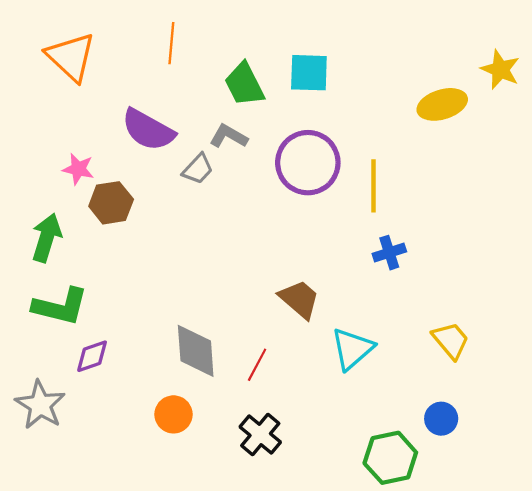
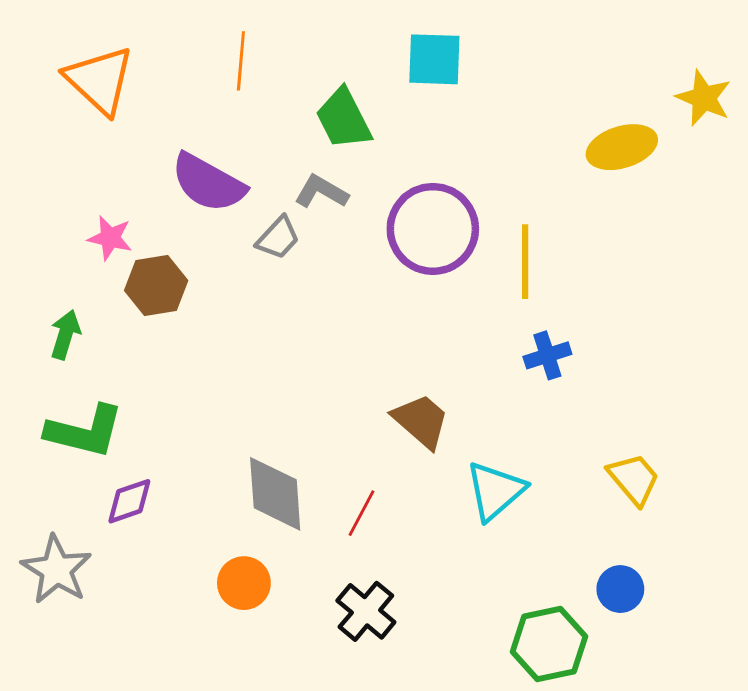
cyan square: (309, 73) -> (434, 59), moved
green arrow: (47, 238) -> (65, 335), size x0.7

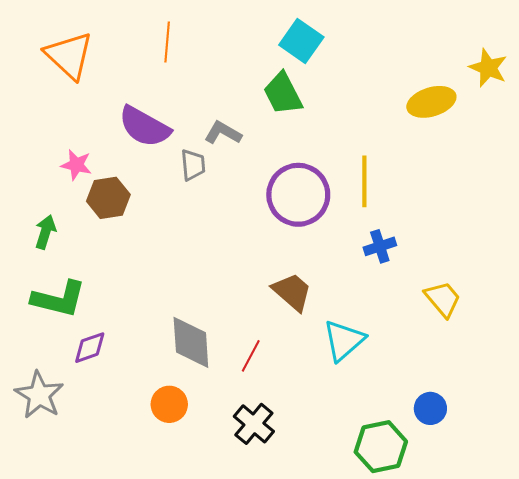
cyan square: (434, 59) -> (301, 41), turned 33
green trapezoid: (344, 119) -> (283, 94), moved
purple circle: (433, 229) -> (298, 195), moved
gray trapezoid: (278, 238) -> (193, 165), turned -48
yellow trapezoid: (634, 479) -> (443, 299), moved

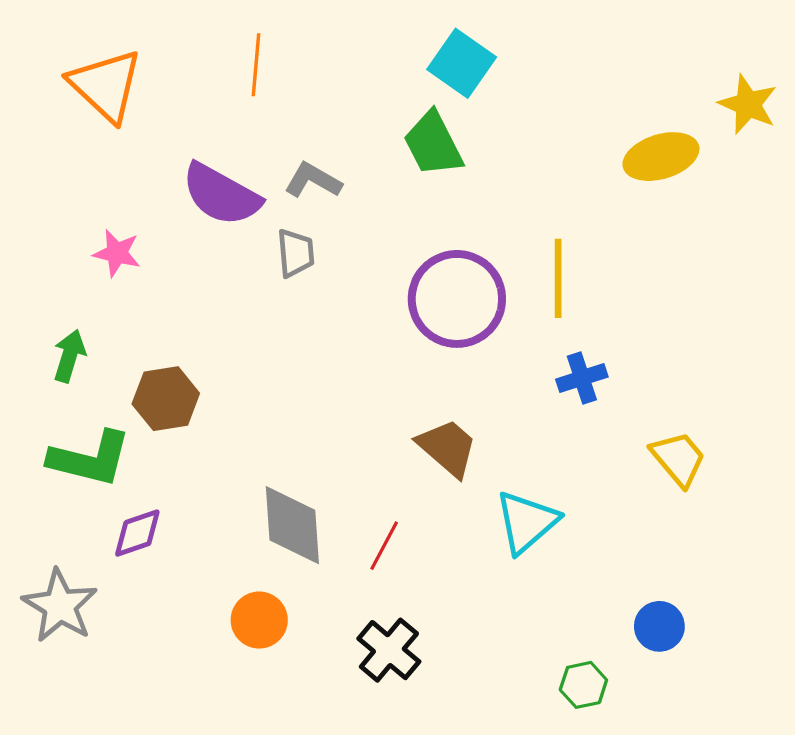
gray L-shape: (223, 133) -> (313, 180), moved
brown hexagon: (108, 198) -> (166, 399), moved
green hexagon: (381, 447) -> (583, 685), size x0.6

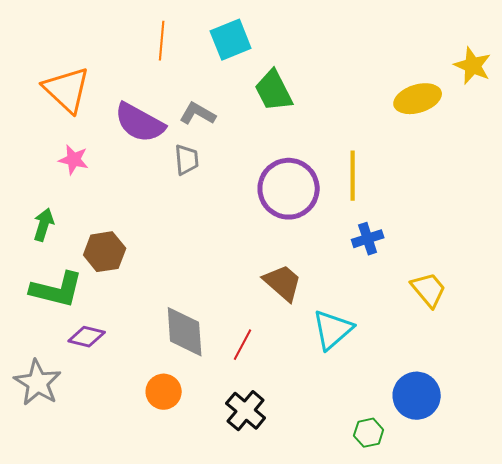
cyan square: (462, 63) -> (231, 40), moved, turned 33
orange triangle: (106, 85) -> (67, 90), moved
purple diamond: (137, 533) -> (87, 337), turned 33
blue circle: (659, 626) -> (417, 396), size x1.5

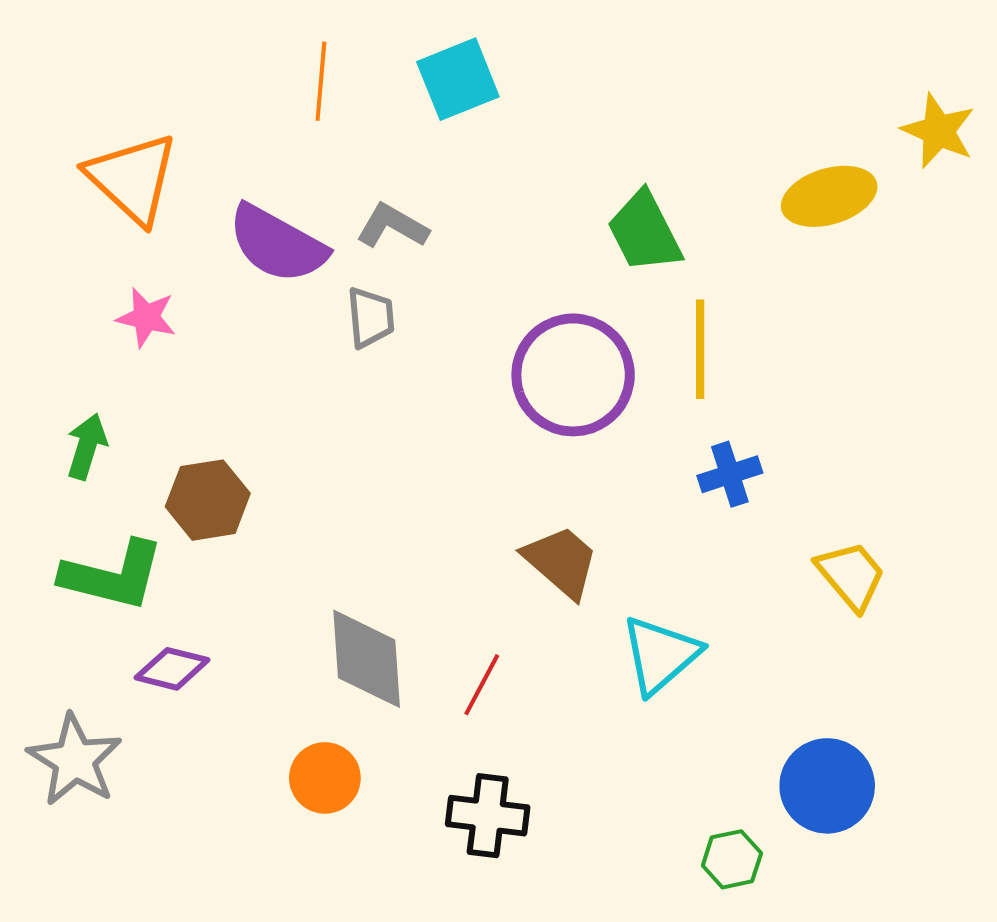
green trapezoid: (274, 91) -> (645, 232), moved
black cross: (246, 411) -> (488, 816), turned -33

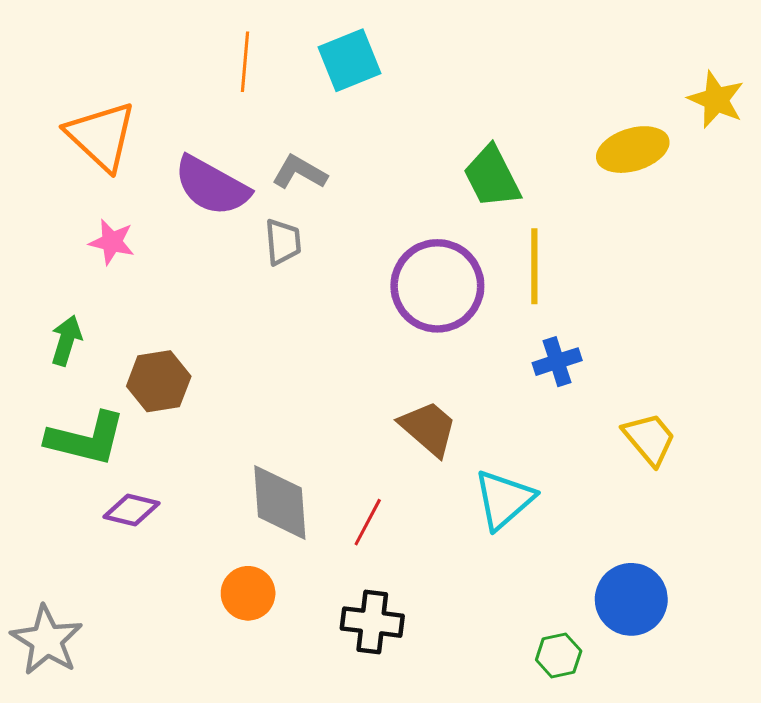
gray star: (75, 760) -> (47, 640), moved

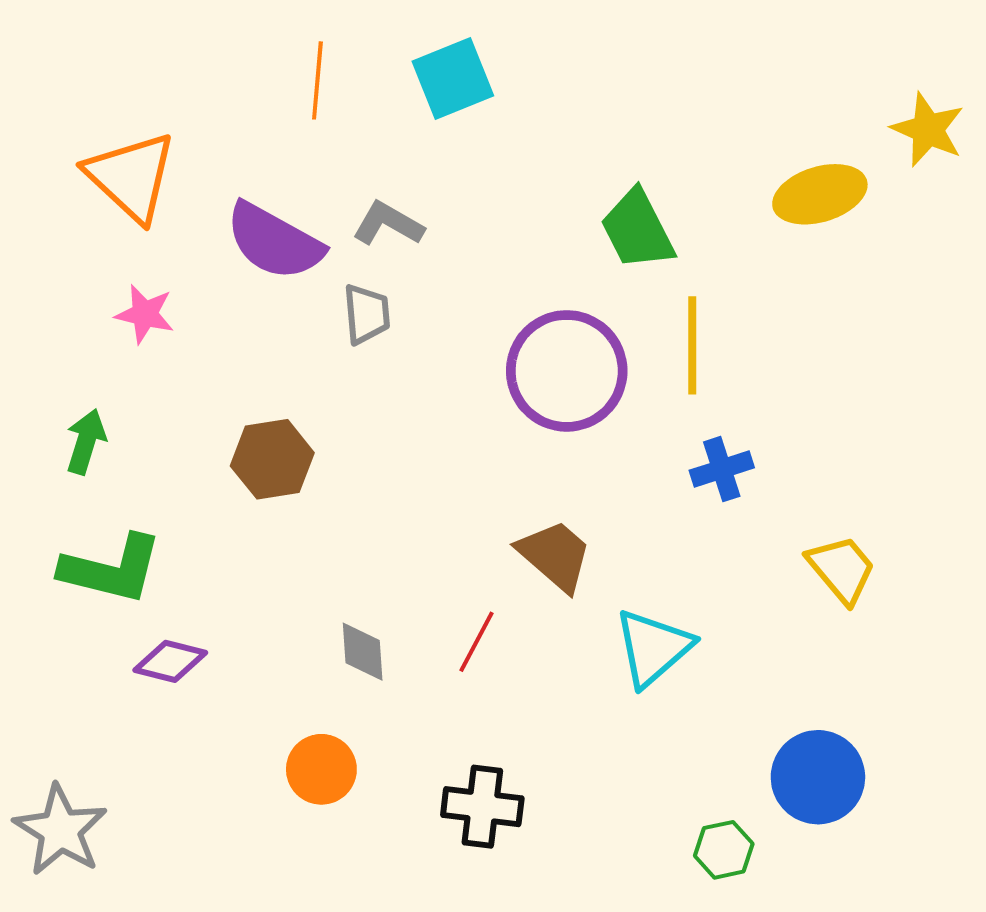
brown hexagon: (159, 381) -> (272, 459), moved
gray diamond: (280, 502) -> (363, 652), size x0.6
red line: (368, 522) -> (476, 642), moved

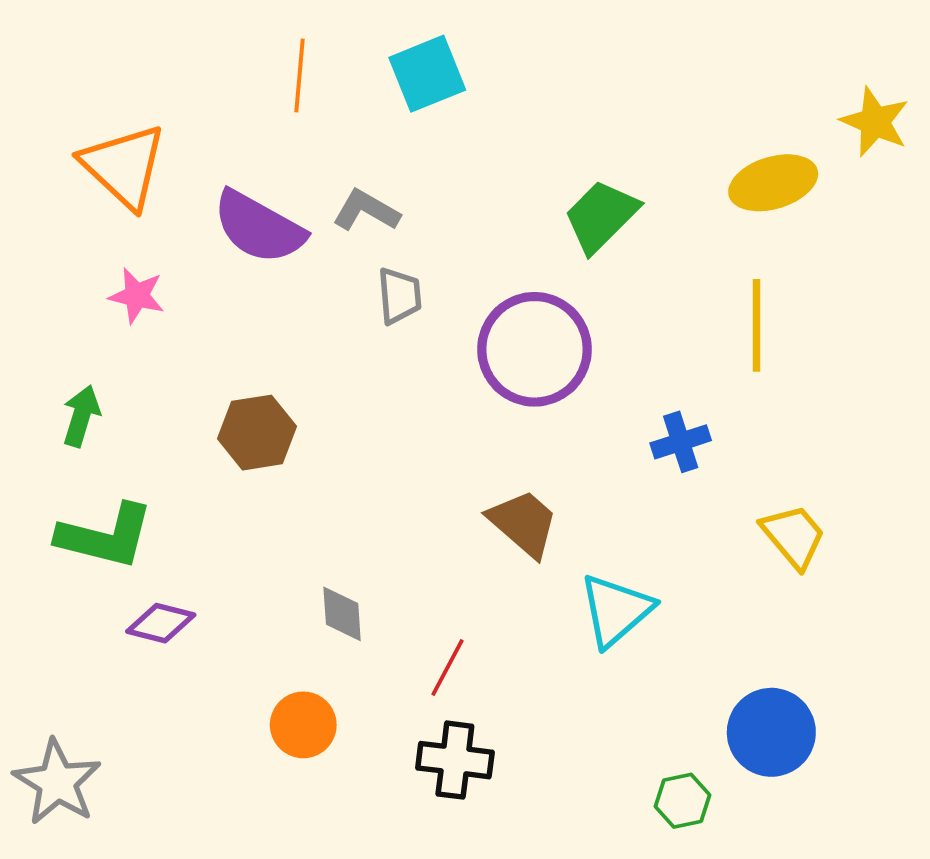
green trapezoid: (637, 230) -> (601, 216), turned 72
gray trapezoid: (367, 314) -> (399, 296), moved
yellow line: (692, 345) -> (757, 325), moved
red line: (476, 642) -> (448, 668), moved

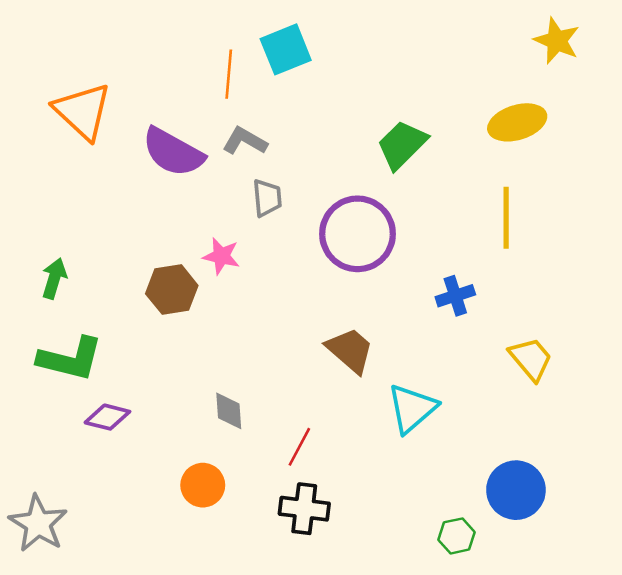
orange line: (300, 76) -> (229, 74), moved
yellow star: (875, 122) -> (557, 41), moved
pink star: (137, 296) -> (221, 256), moved

